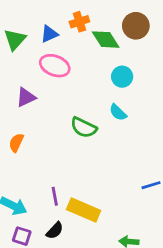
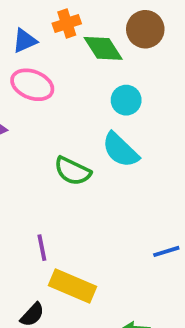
cyan semicircle: (118, 112) -> (120, 150), size x1.5
purple line: (55, 196) -> (42, 248), moved

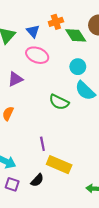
blue triangle: (25, 41) -> (33, 31), turned -48
cyan circle: (126, 100) -> (78, 67), moved

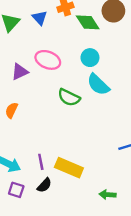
pink ellipse: (37, 55) -> (48, 60), moved
purple line: (42, 144) -> (41, 162), moved

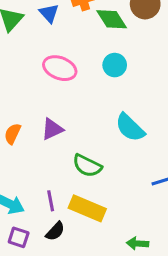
purple triangle: (20, 72) -> (52, 129), moved
cyan semicircle: (98, 85) -> (130, 128), moved
green semicircle: (69, 97) -> (87, 166), moved

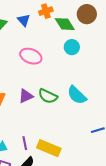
cyan circle: (115, 65) -> (72, 47), moved
green semicircle: (87, 166) -> (48, 96), moved

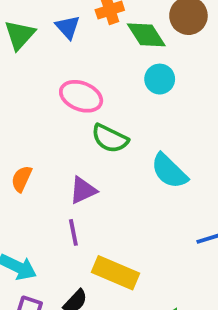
purple triangle: (26, 96) -> (83, 190), moved
green semicircle: (48, 96) -> (110, 138), moved
purple line: (25, 143) -> (73, 232), moved

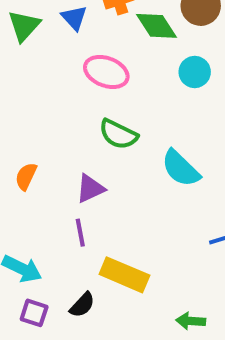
cyan circle: (160, 79) -> (195, 72), moved
pink ellipse: (81, 96) -> (106, 72), moved

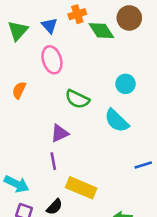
pink ellipse: (106, 72) -> (52, 60), moved, turned 52
cyan circle: (195, 72) -> (125, 84), moved
orange semicircle: (26, 176) -> (19, 90), moved

